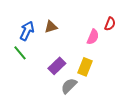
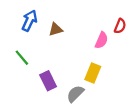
blue arrow: (27, 31) -> (29, 21), moved
purple rectangle: (57, 66) -> (48, 81), moved, turned -72

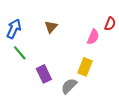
blue arrow: (29, 21) -> (14, 29), moved
brown triangle: (56, 29) -> (51, 27), turned -32

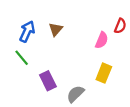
blue arrow: (14, 29) -> (27, 31), moved
yellow rectangle: (85, 67) -> (104, 73), moved

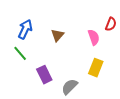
brown triangle: (56, 29) -> (57, 35), moved
pink semicircle: (102, 40) -> (94, 37), turned -42

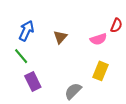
pink semicircle: (94, 37) -> (98, 39), turned 91
purple rectangle: (44, 75) -> (33, 82), moved

